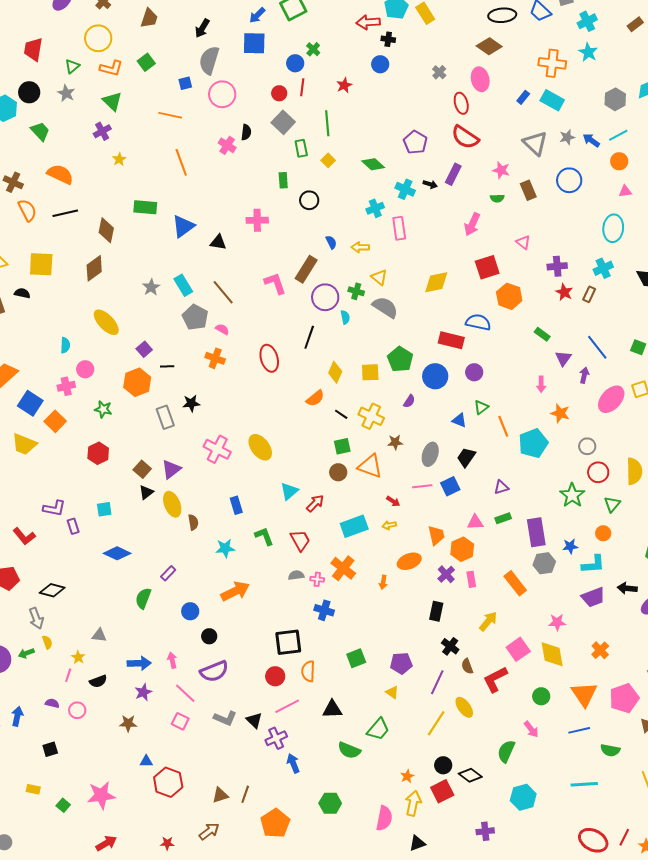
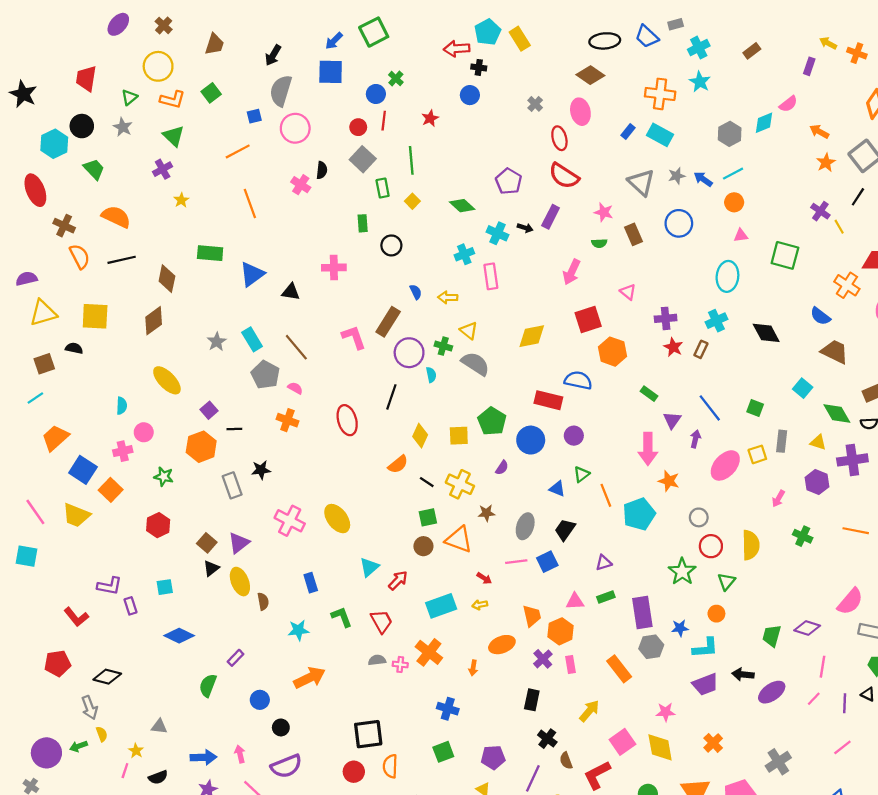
orange line: (170, 115) -> (238, 151), turned -40
pink arrow: (541, 384) -> (648, 449), size x1.8
blue cross: (324, 610) -> (448, 709), moved

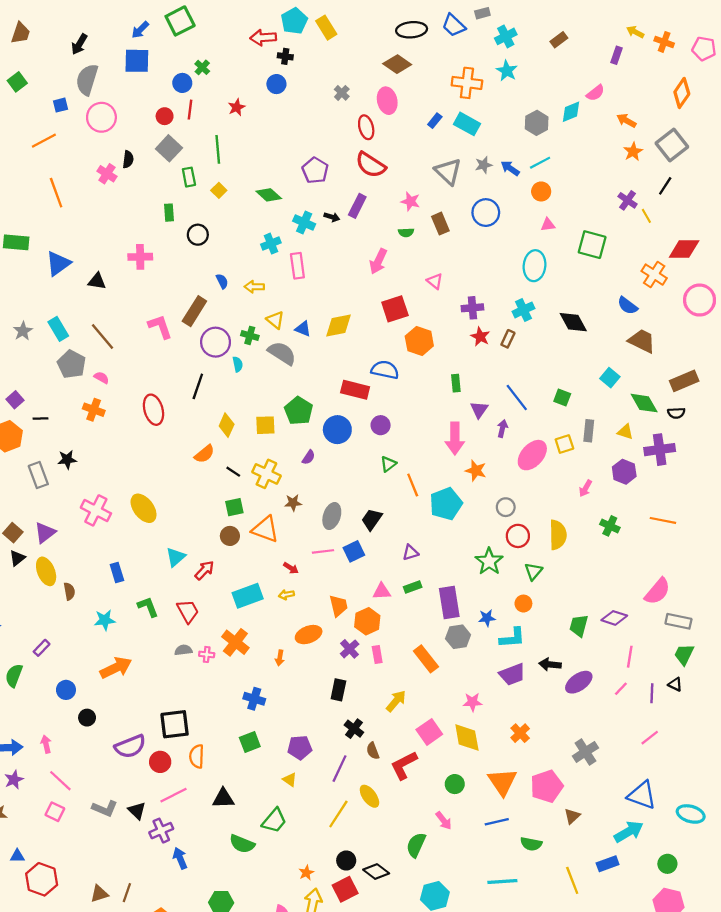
green rectangle: (649, 394) -> (456, 383), turned 49
blue triangle: (557, 489) -> (303, 329), moved
purple semicircle: (286, 766) -> (130, 746), moved

